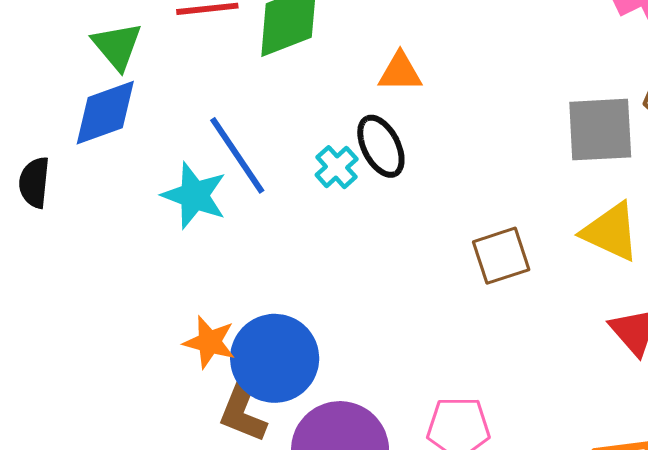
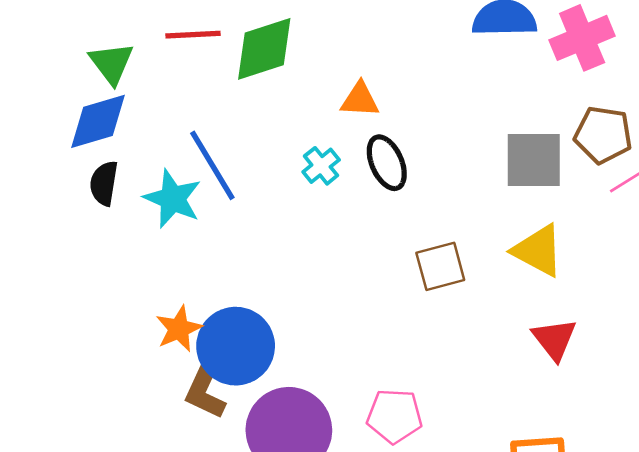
black ellipse: (381, 146) -> (387, 163), moved
cyan cross: (337, 167) -> (321, 166), moved
black semicircle: (34, 182) -> (104, 183), moved
orange star: (209, 342) -> (179, 329), turned 30

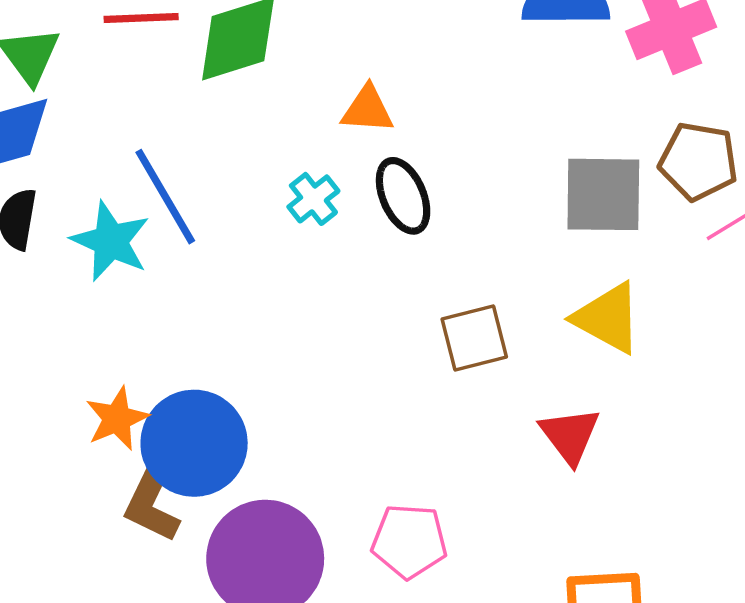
red triangle: (554, 339) -> (570, 435), moved

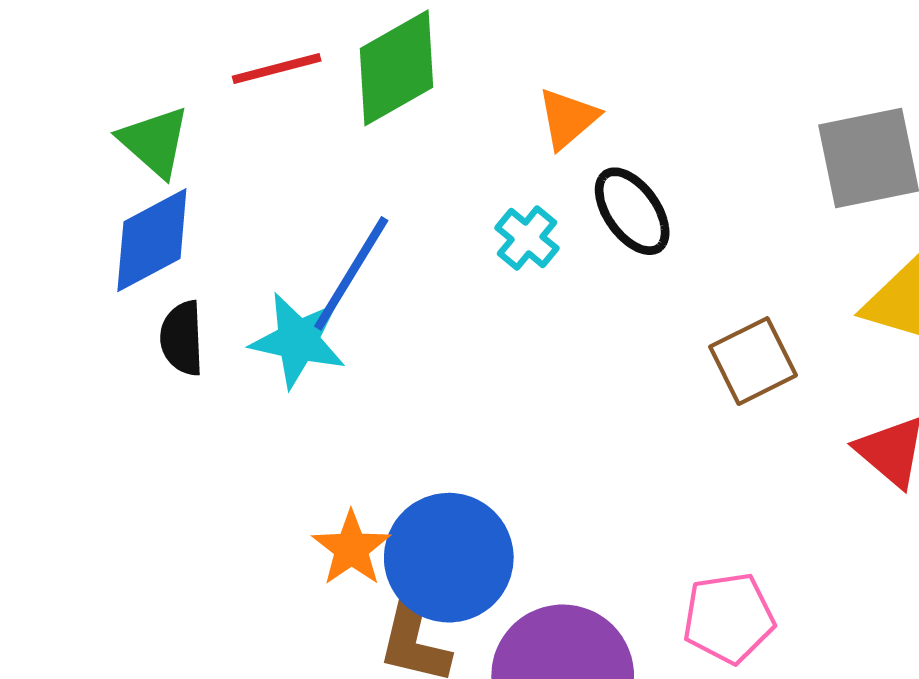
orange triangle: (368, 110) -> (568, 118), turned -32
blue line: (165, 197) -> (351, 273), turned 74

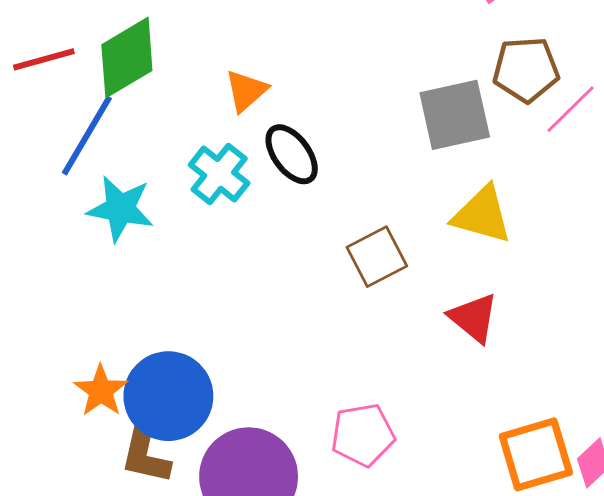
cyan cross: (527, 238) -> (219, 174), size x1.4
blue line: (351, 273) -> (87, 135), moved
cyan star: (298, 340) -> (120, 209), moved

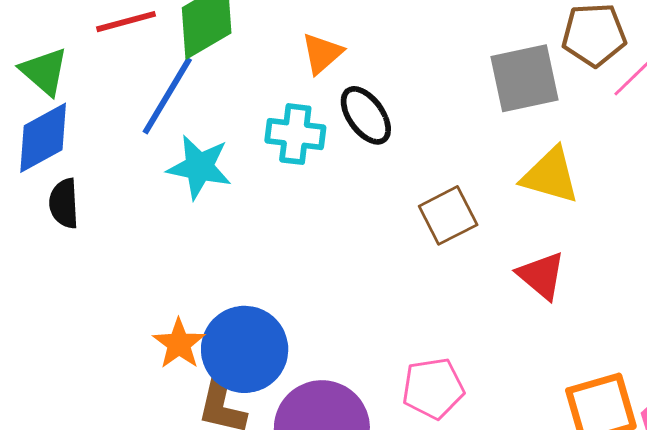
cyan cross: (219, 174) -> (295, 134), turned -32

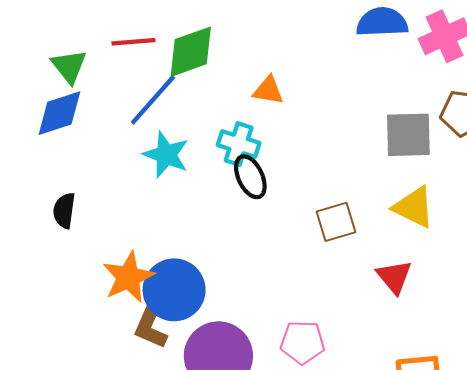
orange triangle: (322, 53) -> (268, 90), turned 40
black ellipse: (366, 115) -> (250, 177), moved
black semicircle: (64, 203) -> (64, 211), moved
orange star: (179, 344) -> (128, 277), size x1.4

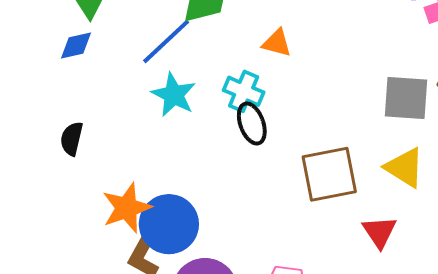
blue diamond: (59, 113) -> (76, 45), size x0.7
brown square: (336, 222) -> (329, 174), size x1.5

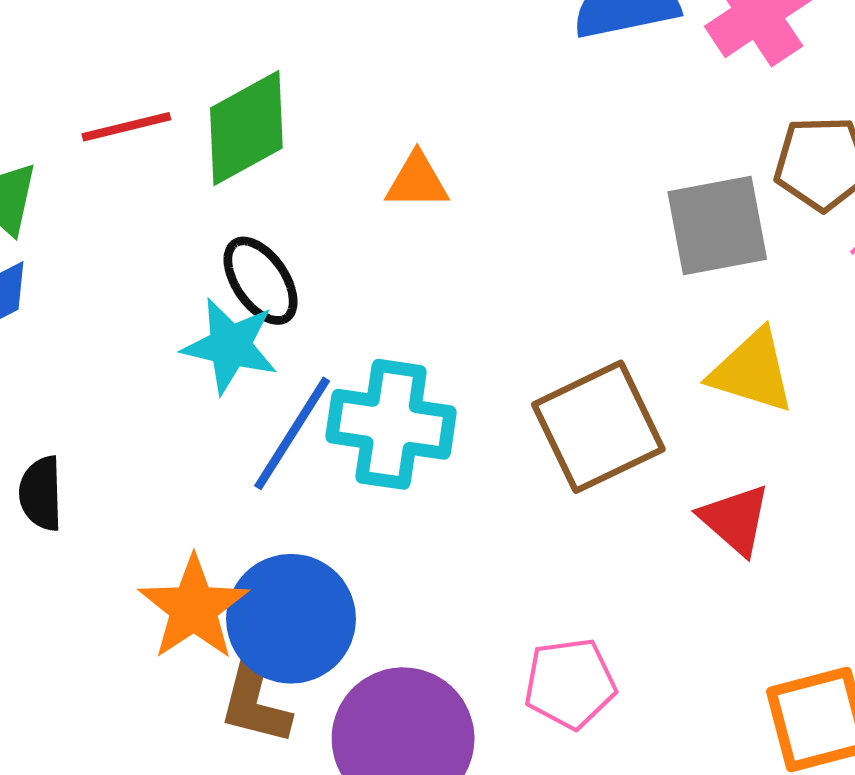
blue line: (166, 41) -> (292, 433), moved
cyan cross: (244, 91) -> (391, 424), moved, size x1.4
black ellipse: (252, 124) -> (261, 281), moved

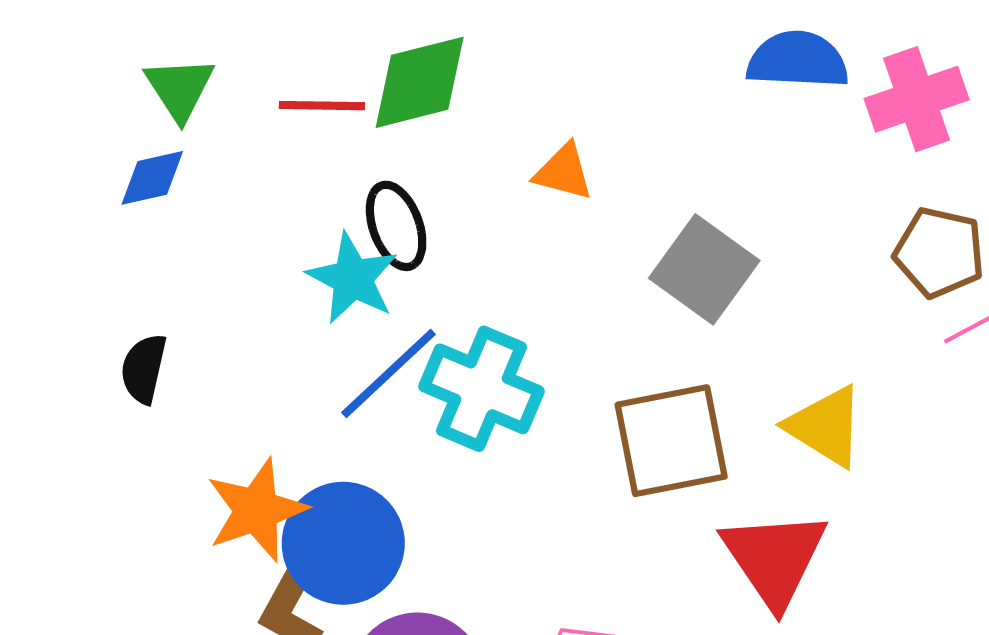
red line: (126, 127) -> (322, 106), moved
gray square: (717, 226) -> (704, 269), moved, turned 32
red triangle: (735, 519) -> (774, 558), size x1.5

